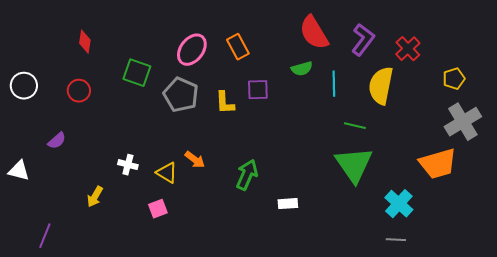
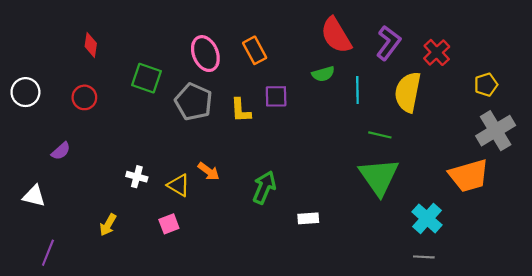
pink ellipse: (192, 50) -> (205, 54), turned -60
white triangle: (19, 171) -> (34, 196), moved
yellow arrow: (95, 197) -> (108, 225), moved

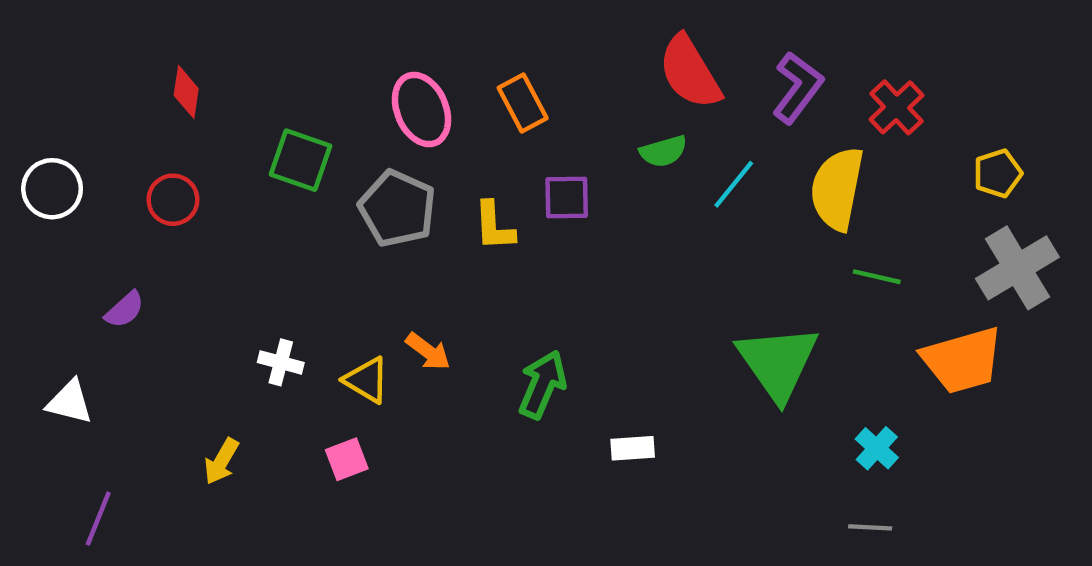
cyan line: (357, 90) -> (734, 184), turned 40
green line: (380, 135) -> (877, 277), moved
cyan cross: (427, 218) -> (877, 448), size x0.7

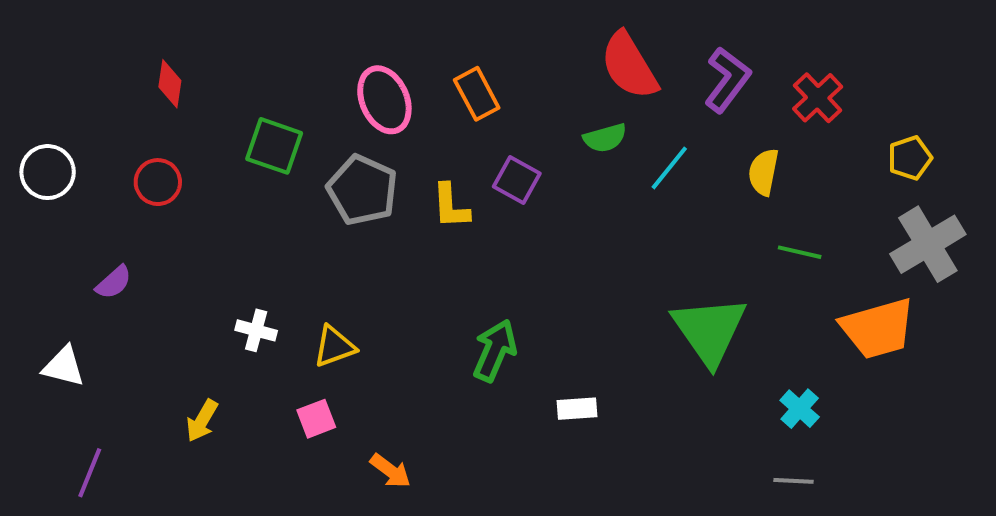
yellow semicircle: (837, 189) -> (763, 172), size x0.6
purple square: (567, 197) -> (517, 180), turned 30
orange arrow: (428, 351) -> (390, 471), moved
yellow triangle: (367, 380) -> (334, 346), turned -51

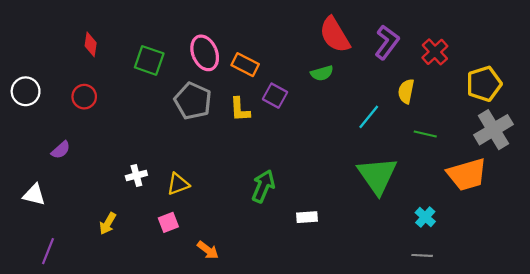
orange rectangle: (477, 94) -> (245, 65), moved, turned -35
green square: (274, 146) -> (149, 60), moved
yellow pentagon: (910, 158) -> (484, 84), size x1.5
cyan line: (669, 168) -> (369, 117), moved
white cross: (256, 330) -> (136, 176), turned -30

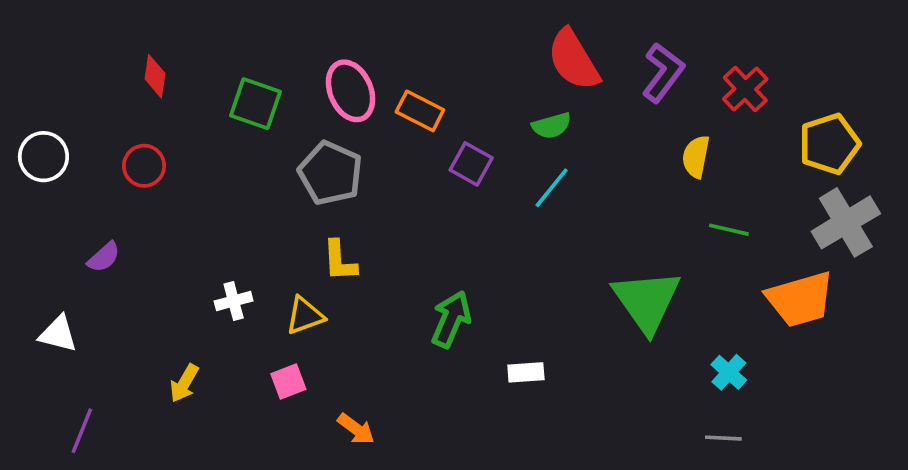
yellow L-shape: (240, 109) -> (340, 261), moved
cyan line: (369, 117) -> (552, 188), moved

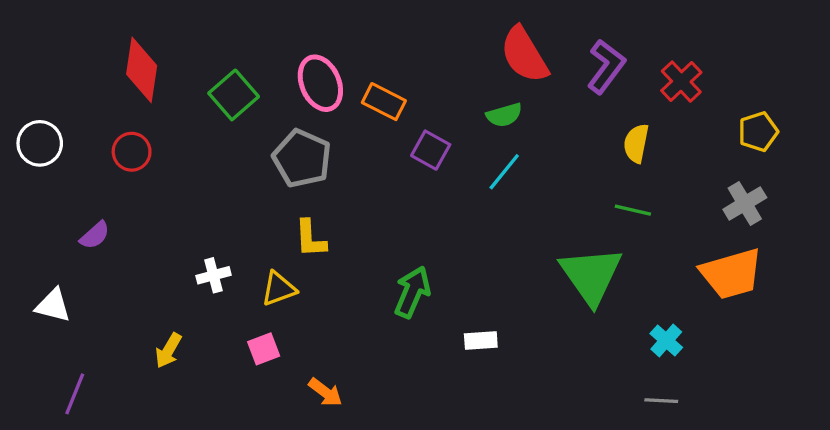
red diamond: (155, 76) -> (142, 70), size x1.6
green square: (255, 104) -> (234, 95), turned 30
yellow pentagon: (829, 144) -> (758, 132), size x0.7
gray cross: (846, 222) -> (745, 204), moved, size x0.7
green line: (729, 230) -> (633, 210), moved

